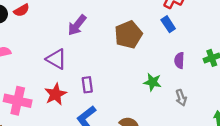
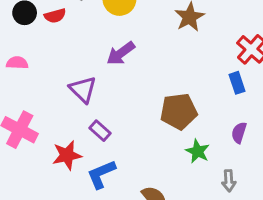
brown pentagon: (128, 35) -> (179, 111), moved
purple rectangle: (87, 85) -> (100, 131), moved, turned -56
red star: (56, 94) -> (67, 155), moved

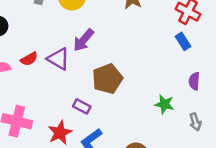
red semicircle: (55, 16) -> (29, 59), moved
purple triangle: (83, 89) -> (58, 59), moved
brown pentagon: (179, 111) -> (107, 79), moved

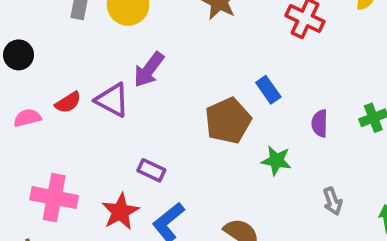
blue rectangle: (183, 41) -> (268, 90), moved
brown pentagon: (107, 79) -> (228, 121), moved
gray arrow: (195, 122) -> (333, 201), moved

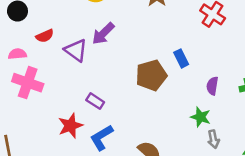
red semicircle: (68, 102) -> (45, 36), moved
green star: (276, 161) -> (200, 117), moved
pink cross: (54, 198) -> (28, 83), moved

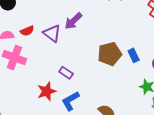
red semicircle: (45, 36) -> (27, 31), moved
blue rectangle: (181, 58) -> (134, 55), moved

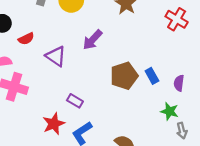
purple arrow: (73, 21) -> (92, 40), moved
red semicircle: (27, 31) -> (26, 39), moved

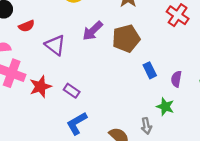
brown pentagon: (124, 76) -> (126, 38), moved
red star: (54, 124) -> (40, 87), moved
gray arrow: (182, 131) -> (146, 126), moved

